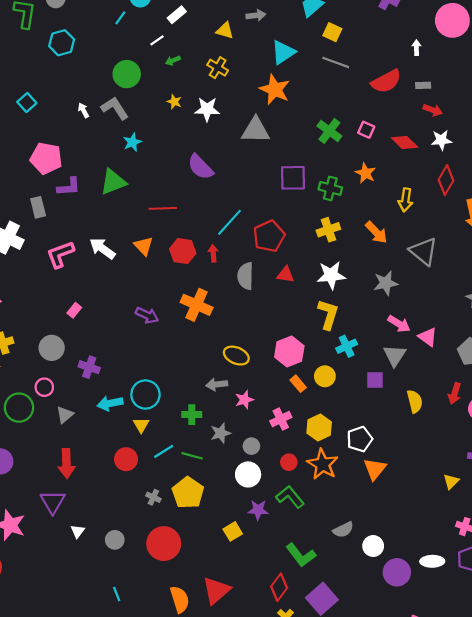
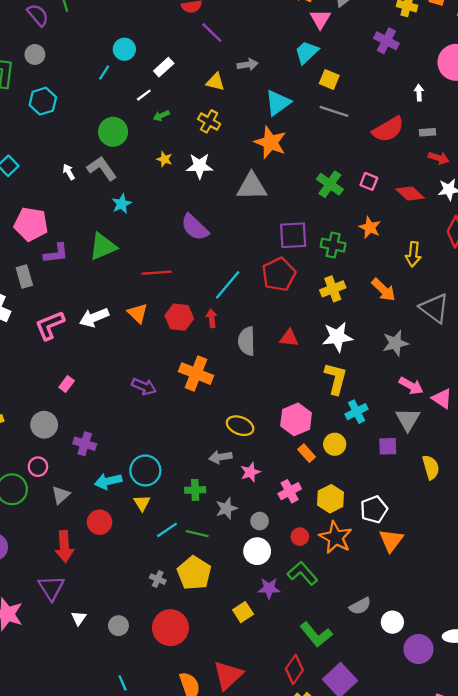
red pentagon: (269, 236) -> (279, 274), moved
white arrow: (102, 248) -> (94, 317), turned -56
red circle: (126, 459) -> (100, 522), moved

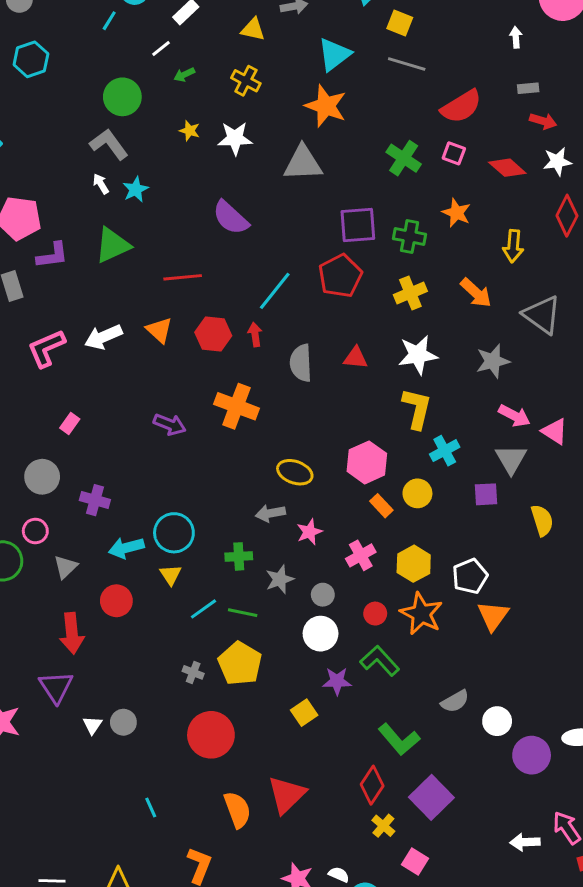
red semicircle: (388, 129) -> (461, 107), moved
white arrow: (69, 172) -> (101, 184), moved
gray circle: (118, 626) -> (123, 722), moved

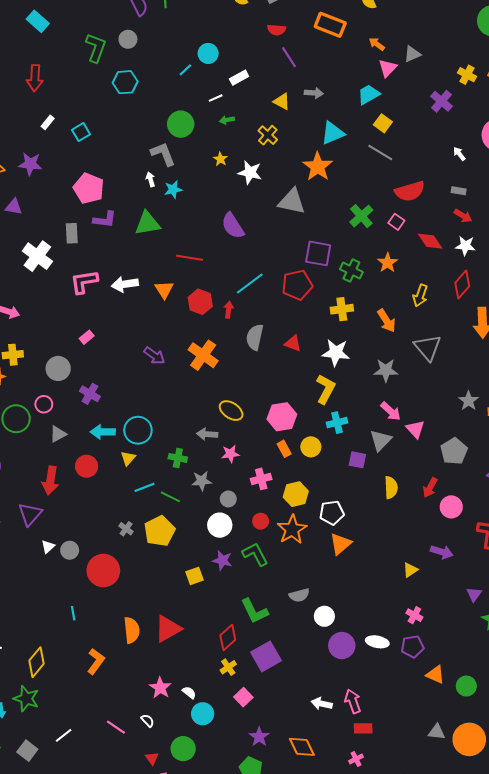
white arrow: (516, 37) -> (459, 154), turned -48
red circle: (211, 735) -> (103, 571), moved

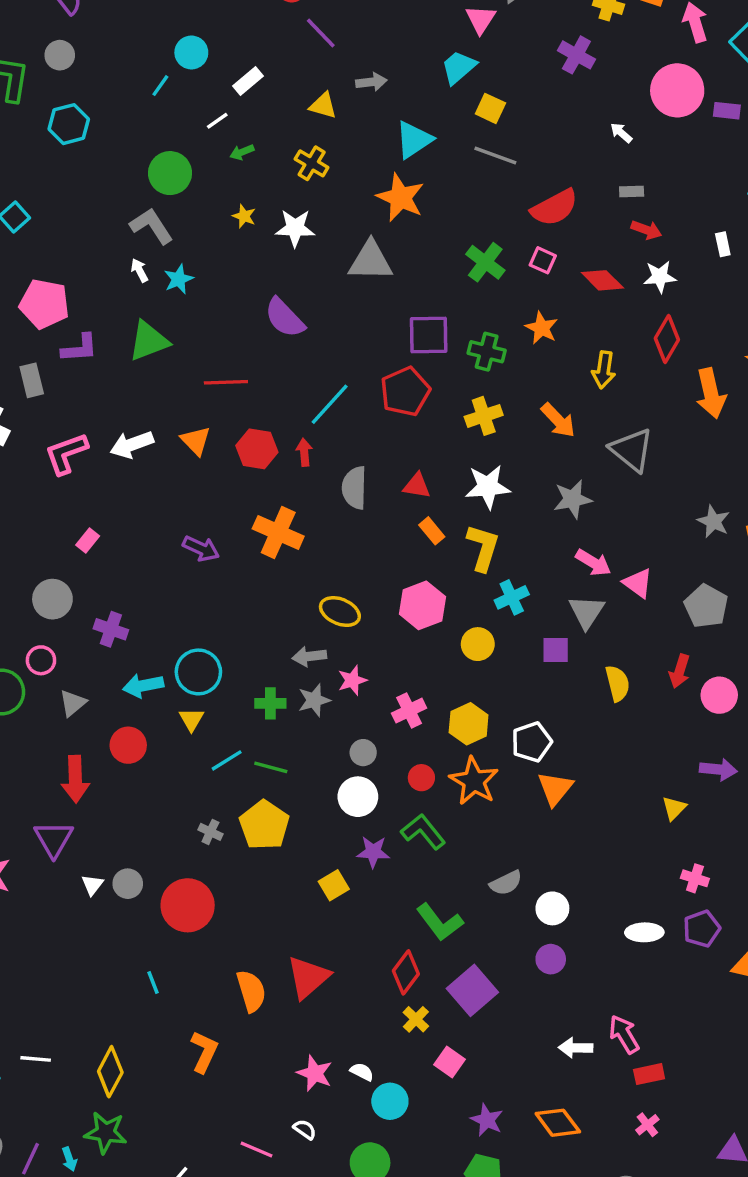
orange rectangle: (284, 449) -> (432, 531), moved
gray star: (202, 481) -> (314, 700), moved
purple circle: (342, 646) -> (551, 959), moved, size x0.7

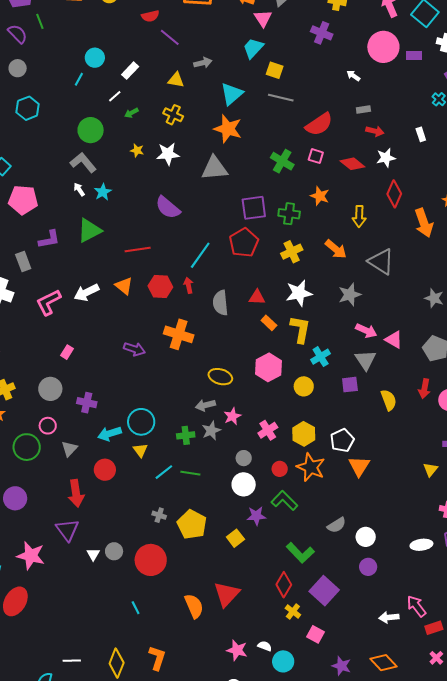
pink pentagon: (44, 304) -> (23, 200), moved
yellow pentagon: (264, 825) -> (192, 524), moved
orange L-shape: (204, 1052) -> (157, 658), moved

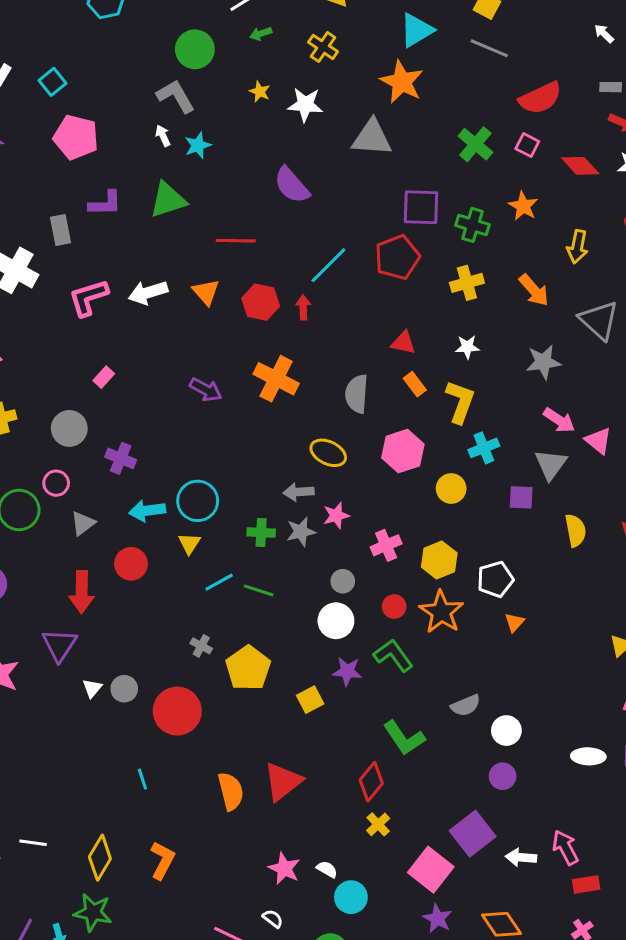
white star: (299, 293) -> (467, 347), size x0.6
gray semicircle: (220, 303) -> (357, 394), moved
orange triangle: (359, 466) -> (514, 622), size x0.6
purple square: (324, 591) -> (473, 834), moved
pink square: (316, 634) -> (431, 870), moved, size x1.6

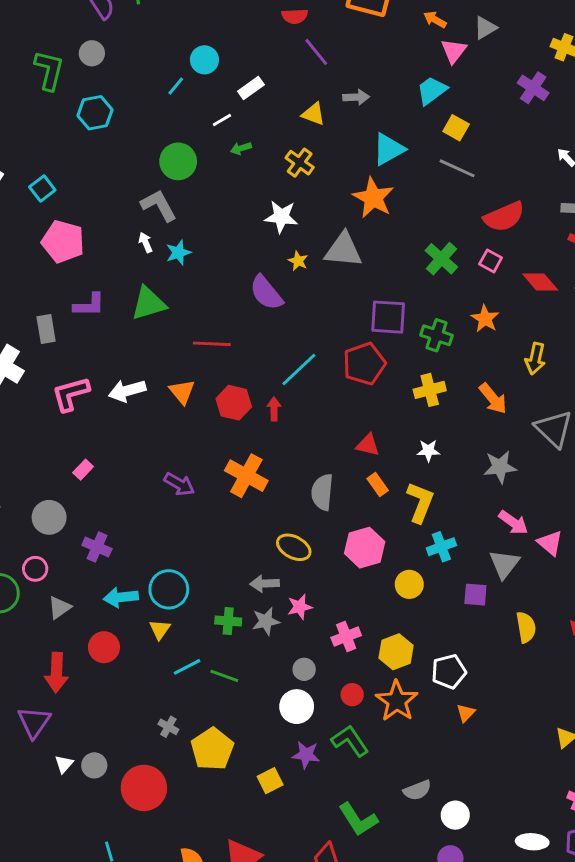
yellow star: (260, 92) -> (298, 261), moved

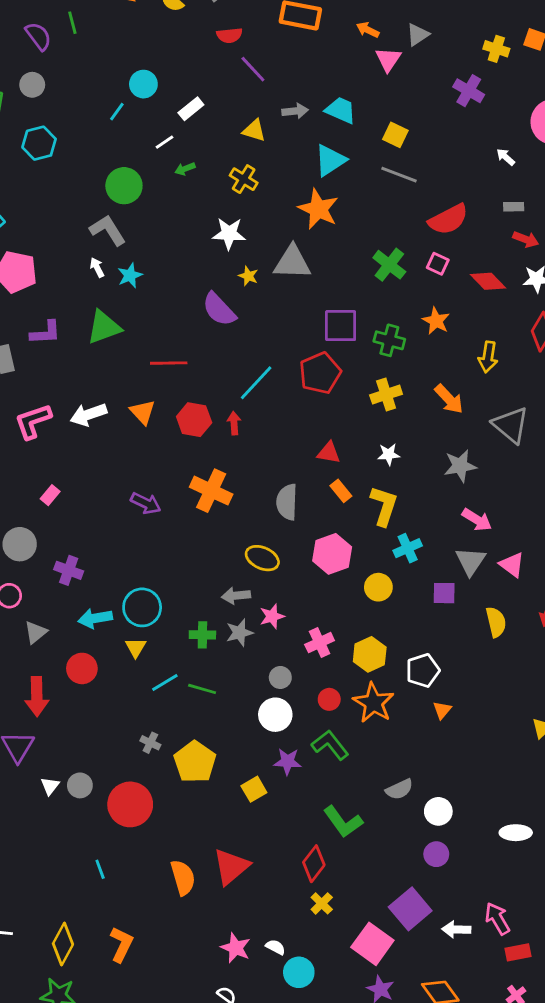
cyan trapezoid: (432, 90) -> (341, 110), moved, turned 64
pink triangle: (550, 543) -> (512, 565), moved

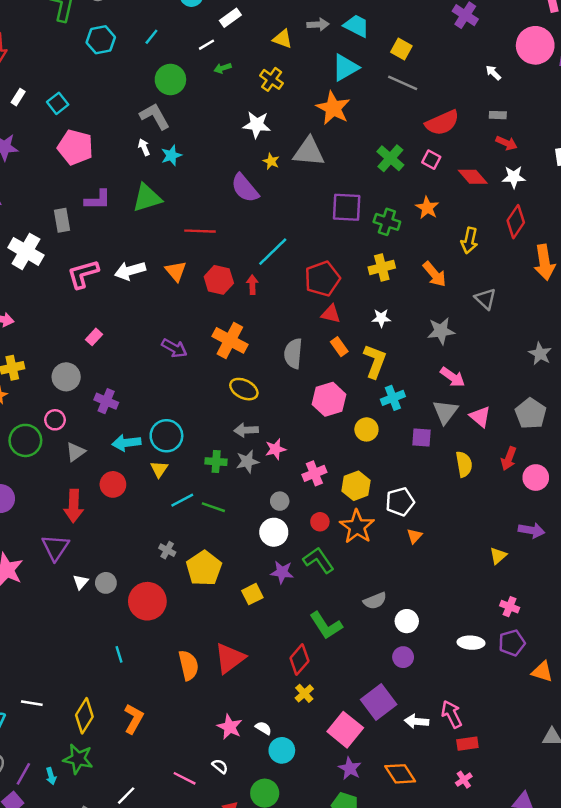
cyan line: (117, 112) -> (151, 37), moved
red pentagon: (320, 373) -> (322, 279), moved
gray triangle: (511, 425) -> (485, 299), size x0.7
yellow ellipse: (262, 558) -> (244, 389), moved

